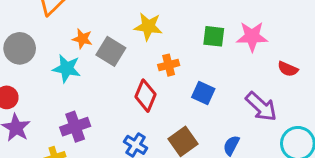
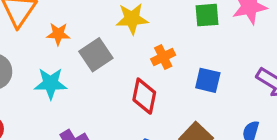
orange star: (82, 39) -> (58, 34), moved
gray square: (111, 51) -> (96, 55), turned 36

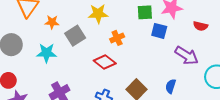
blue square: (208, 80) -> (159, 31), moved
red diamond: (144, 96) -> (105, 62), turned -65

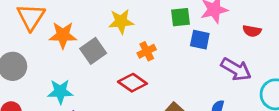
orange star: (52, 22) -> (63, 35), size x1.5
cyan star: (46, 53) -> (60, 92), moved

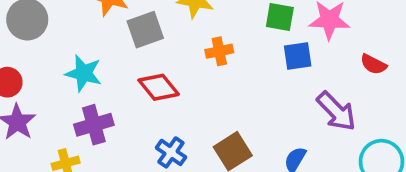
blue square: (200, 40) -> (298, 56), turned -36
red diamond: (132, 83) -> (159, 87), moved

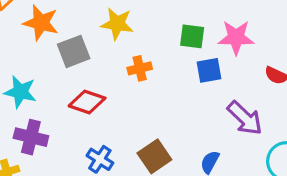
red diamond: (159, 87) -> (87, 102), turned -30
purple cross: (94, 125) -> (31, 137), turned 32

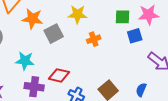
red diamond: (87, 102) -> (59, 75), moved

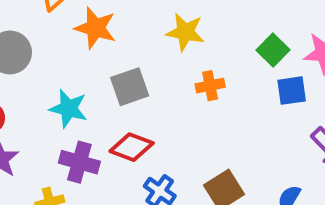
green square: (123, 17) -> (273, 50), turned 35
gray square: (54, 34) -> (130, 87), moved

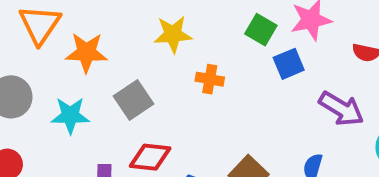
orange cross: (210, 86) -> (210, 79), turned 36
cyan star: (69, 109) -> (70, 115), moved

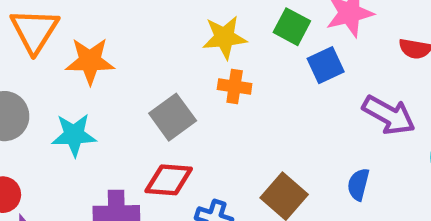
yellow star: (173, 34) -> (224, 37), moved
gray square: (133, 100) -> (173, 117), moved

